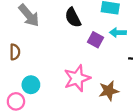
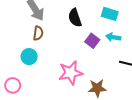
brown semicircle: (15, 52) -> (38, 33), moved
cyan circle: (31, 85) -> (29, 57), moved

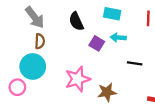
cyan circle: (29, 57) -> (33, 67), size x1.5
pink circle: (13, 85) -> (17, 87), moved

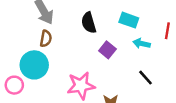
cyan arrow: (118, 38) -> (142, 43), moved
black line: (135, 63) -> (146, 78), turned 32

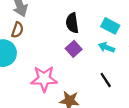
cyan rectangle: (129, 20) -> (110, 26), moved
black semicircle: (89, 23) -> (72, 23), moved

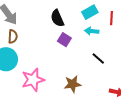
cyan rectangle: (110, 26) -> (90, 12), turned -42
pink star: (44, 79) -> (33, 80), moved

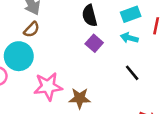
brown semicircle: (13, 36) -> (32, 30), turned 32
brown star: (73, 84) -> (80, 98), moved

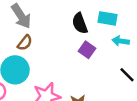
cyan rectangle: (131, 14) -> (108, 18), moved, turned 36

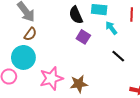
cyan arrow: (121, 41) -> (111, 28), turned 48

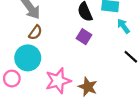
purple square: (83, 37) -> (84, 37), moved
brown star: (79, 84) -> (88, 87), turned 30

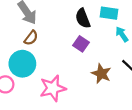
brown star: (88, 87) -> (101, 74), moved

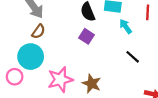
brown star: (101, 74) -> (92, 84), moved

